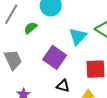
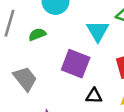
green semicircle: (30, 28) -> (37, 34), turned 32

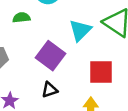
black triangle: (94, 96) -> (50, 90), moved, turned -36

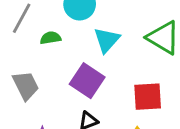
cyan triangle: (80, 30) -> (107, 40), moved

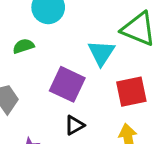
cyan triangle: (107, 40) -> (101, 53), moved

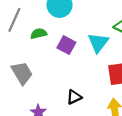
purple square: (67, 84) -> (66, 45), moved, size x0.7

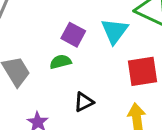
green semicircle: (39, 34) -> (60, 62), moved

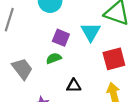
black triangle: (84, 102) -> (74, 86), turned 32

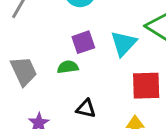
purple square: (61, 38) -> (83, 42), turned 36

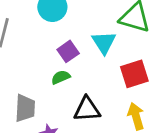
gray trapezoid: (24, 71) -> (25, 108), moved, turned 44
black triangle: (86, 109) -> (87, 109), size x1.5

